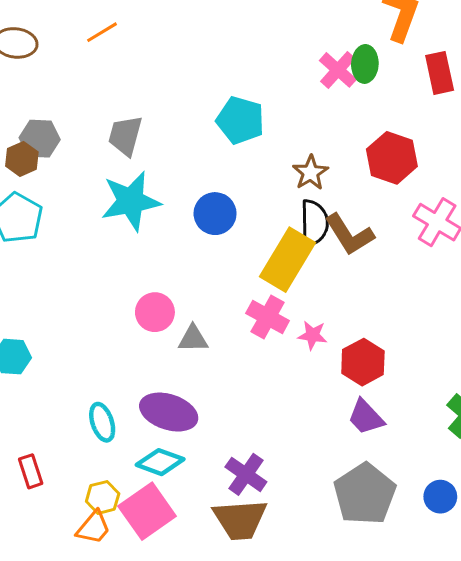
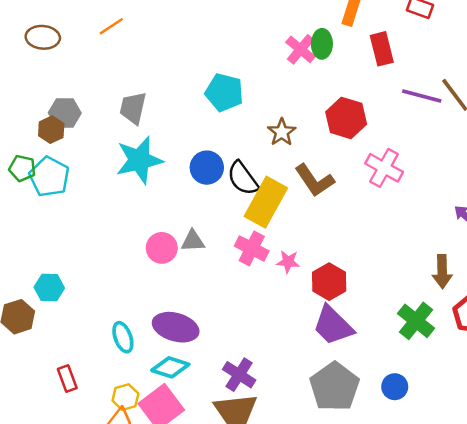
black semicircle: (314, 223) -> (243, 178), moved, turned 147
gray triangle: (193, 339) -> (193, 241), moved
purple trapezoid: (366, 417) -> (333, 325), size x1.4

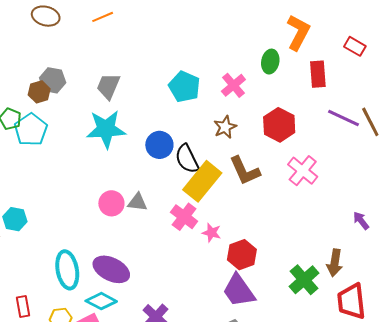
pink cross: (301, 49) -> (233, 85), moved
green cross: (416, 321) -> (304, 280), moved
cyan ellipse: (123, 337) -> (67, 270), size x1.5
red rectangle: (67, 378) -> (23, 306), moved

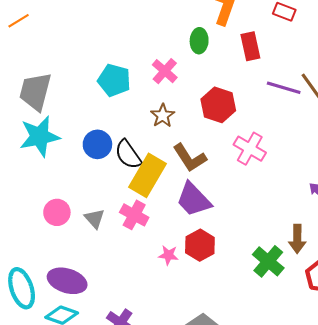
gray trapezoid: (108, 86) -> (35, 92), size x1.4
gray triangle: (138, 202) -> (95, 219), moved, turned 50
pink star: (212, 233) -> (168, 255), moved
purple trapezoid: (239, 291) -> (194, 199), moved

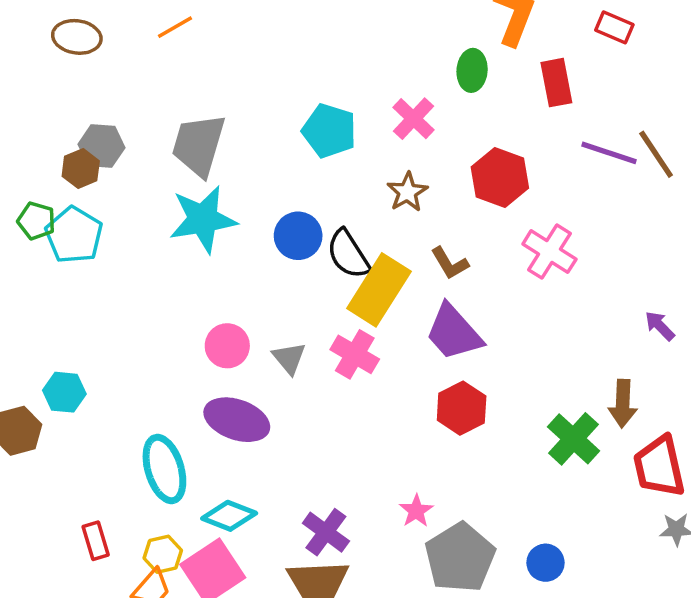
brown L-shape: (190, 158) -> (450, 263), size x0.7
pink star: (168, 255) -> (416, 511), moved, turned 30
purple ellipse: (67, 281) -> (237, 420), moved

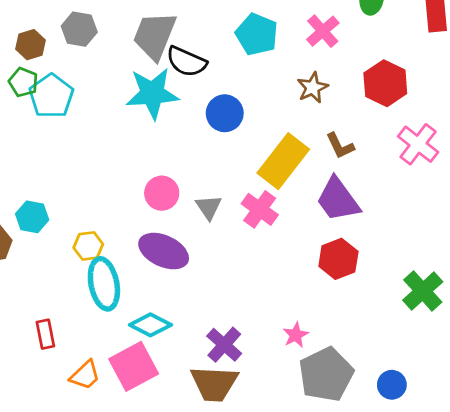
brown hexagon: (81, 169) -> (31, 45), moved
black semicircle: (348, 254) -> (186, 62), moved, turned -39
yellow hexagon: (163, 554) -> (88, 246), moved

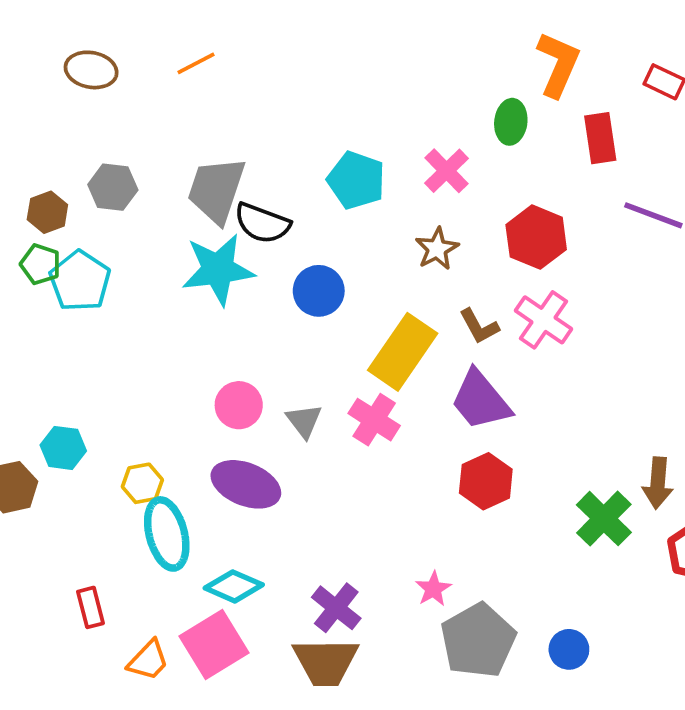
pink cross: (418, 144) -> (543, 320), moved

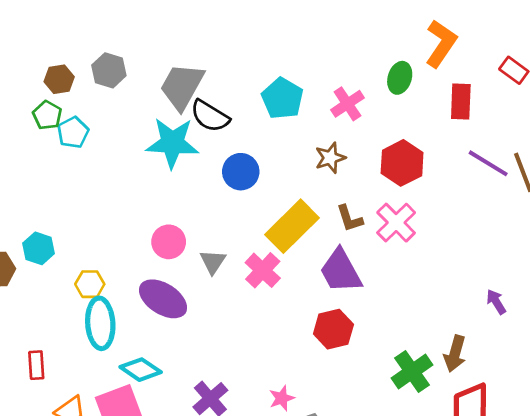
cyan pentagon: (80, 281) -> (73, 132), size x0.7

